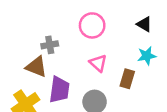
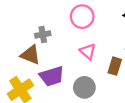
purple trapezoid: (59, 90) -> (52, 76), turned 65

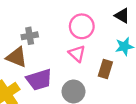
pink circle: (82, 17) -> (82, 26), moved

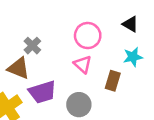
gray cross: (30, 36) -> (32, 46), turned -35

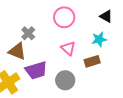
pink circle: (88, 35) -> (64, 17), moved
cyan star: (133, 57) -> (99, 39), moved
brown rectangle: (113, 81) -> (92, 61), turned 56

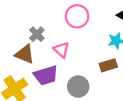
pink triangle: (68, 48) -> (61, 50), moved

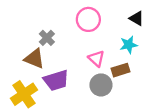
pink triangle: (61, 50) -> (96, 59), moved
gray circle: (78, 87) -> (101, 85), moved

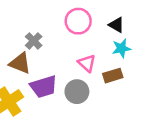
black triangle: (137, 18) -> (116, 25), moved
gray circle: (101, 85) -> (77, 92), moved

